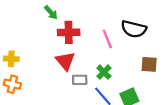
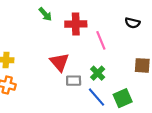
black semicircle: (134, 29) -> (132, 23), moved, size x0.6
red cross: (69, 32) -> (76, 24), moved

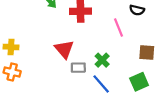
pink line: (101, 40) -> (118, 27), moved
green square: (123, 98) -> (139, 82), moved

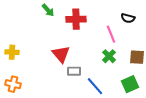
green cross: (102, 60) -> (109, 56), moved
orange cross: (12, 72) -> (13, 84), moved

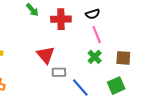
black semicircle: (128, 18) -> (93, 14), moved, turned -32

